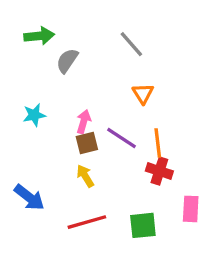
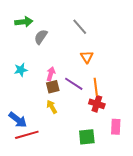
red line: (87, 222) -> (27, 135), moved

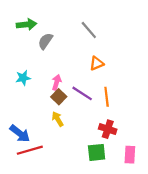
orange triangle: (87, 57) -> (97, 63), turned 40
brown square: (53, 87) -> (59, 97), turned -32
red cross: (97, 104) -> (108, 129), moved
pink rectangle: (116, 127) -> (130, 155), moved

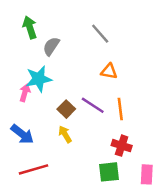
green arrow: (26, 24) -> (30, 27), turned -102
orange triangle: (97, 63) -> (109, 71), turned 32
cyan star: (23, 78) -> (39, 79), moved, size x1.5
pink arrow: (57, 82) -> (25, 93), moved
blue arrow: (20, 134) -> (22, 134), moved

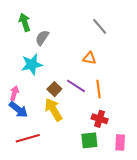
gray line: (100, 34) -> (100, 26), moved
pink arrow: (25, 93) -> (14, 93), moved
yellow arrow: (65, 134) -> (53, 110), size x1.6

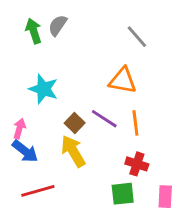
gray semicircle: (42, 38) -> (58, 25), moved
orange triangle: (89, 58) -> (123, 81), size x1.5
cyan star: (32, 64) -> (43, 89), turned 30

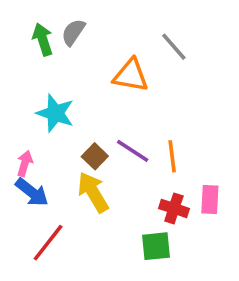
orange triangle: (123, 81) -> (131, 75), moved
red line: (38, 191) -> (48, 243), turned -36
pink rectangle: (165, 197) -> (210, 199), moved

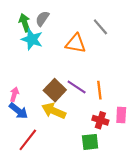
cyan star: (55, 113) -> (32, 39), moved
brown square: (95, 156) -> (55, 90), size x1.5
yellow arrow: (93, 192) -> (54, 111), turned -35

